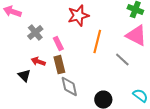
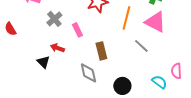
orange line: (97, 42) -> (126, 18), moved
brown rectangle: (59, 65) -> (101, 51), moved

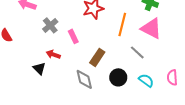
brown rectangle: (101, 51) -> (97, 57), turned 48
cyan semicircle: (159, 82) -> (146, 80), moved
black circle: (122, 86) -> (118, 77), moved

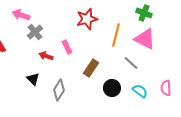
gray cross: (50, 25) -> (35, 32), moved
red arrow: (53, 54) -> (46, 56), moved
gray diamond: (84, 79) -> (59, 90), moved, turned 45

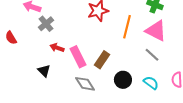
pink rectangle: (67, 47) -> (78, 57), moved, size x1.5
gray line: (131, 63) -> (152, 55), moved
gray diamond: (59, 90) -> (85, 84), moved, turned -65

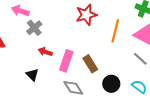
pink rectangle: (78, 57) -> (66, 61), turned 45
brown rectangle: (102, 60) -> (90, 64), turned -66

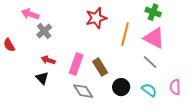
red arrow: (45, 52) -> (48, 60), moved

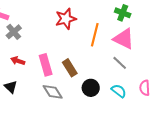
pink rectangle: (76, 64) -> (46, 65), turned -35
black triangle: (42, 78) -> (11, 87), moved

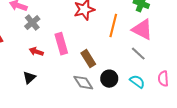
pink rectangle: (46, 65) -> (61, 44), moved
black triangle: (11, 87) -> (29, 78), turned 32
gray diamond: (53, 92) -> (83, 83), moved

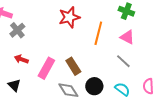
pink triangle: (142, 30) -> (127, 37), size x0.7
pink rectangle: (61, 44) -> (46, 68), moved, turned 45
black triangle: (29, 78) -> (14, 85), turned -32

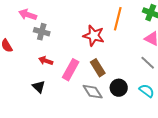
red star: (69, 17) -> (94, 36), moved, turned 30
gray cross: (17, 30) -> (42, 32), turned -35
orange line: (98, 33) -> (118, 19), moved

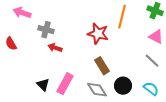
pink arrow: (28, 15) -> (22, 13), moved
red arrow: (46, 61) -> (55, 48), moved
pink rectangle: (71, 70) -> (65, 84), moved

